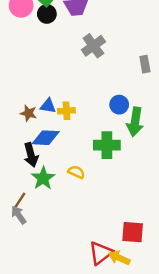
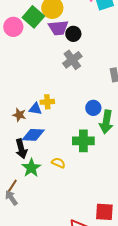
black circle: (47, 14) -> (73, 34), moved
yellow cross: (66, 111) -> (47, 102), moved

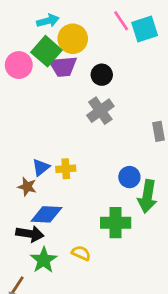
purple trapezoid: (58, 28) -> (63, 66), moved
blue triangle: (35, 109) -> (41, 167), moved, turned -48
black arrow: (21, 149) -> (30, 234), turned -66

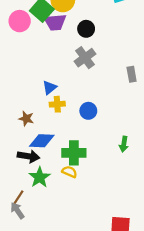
blue triangle: (41, 167) -> (50, 88), moved
blue circle: (129, 177) -> (88, 111), moved
green arrow: (147, 196) -> (124, 144), moved, size x0.6
green cross: (116, 223) -> (74, 153), moved

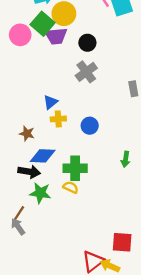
green star: (40, 177) -> (40, 193), turned -30

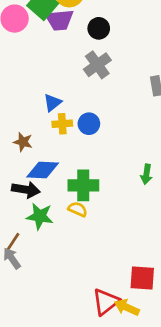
blue circle: (90, 126) -> (89, 124), moved

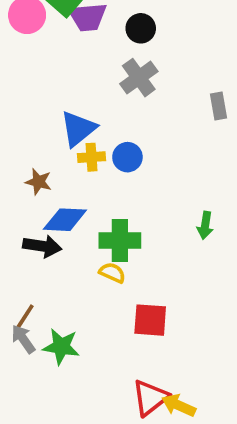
blue triangle: (52, 103) -> (78, 129), size x1.5
green star: (40, 216) -> (61, 347), moved
red square: (142, 278) -> (150, 320), moved

